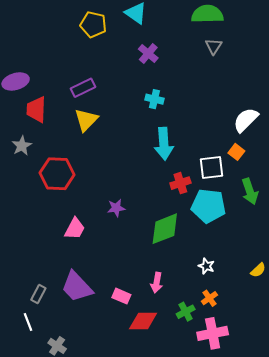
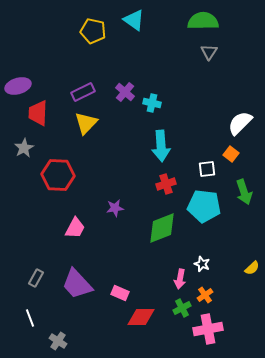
purple cross: (148, 53) -> (125, 92), moved
white square: (212, 168) -> (207, 169), size x0.7
red cross: (180, 183) -> (166, 184), moved
pink arrow: (157, 283) -> (180, 279), moved
gray rectangle: (38, 294) -> (36, 278), moved

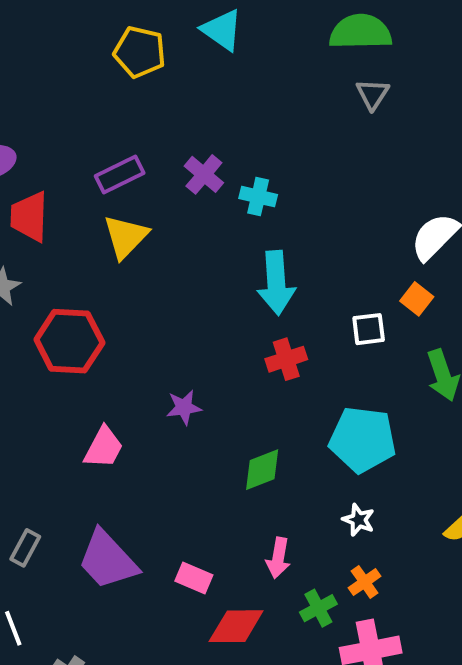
cyan pentagon: (204, 206) -> (363, 439), moved
green diamond: (162, 228) -> (262, 470), moved, size x0.7
pink arrow: (180, 279) -> (278, 558), moved

